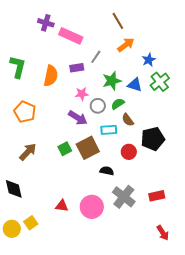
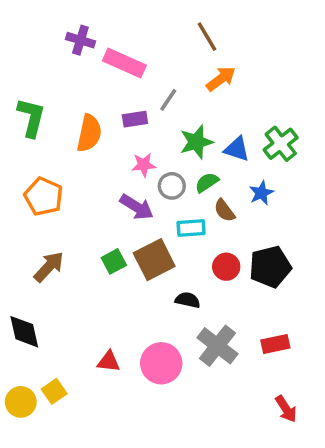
blue star: (149, 60) -> (261, 193), moved
black pentagon: (153, 139) -> (270, 267), moved

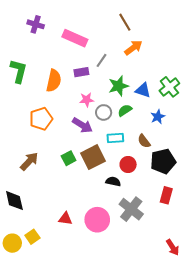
purple cross: (80, 40) -> (36, 24), moved
orange pentagon: (44, 196) -> (41, 119), moved, turned 30
brown semicircle: (224, 210) -> (144, 141), moved
red circle: (226, 267) -> (128, 165), moved
red rectangle: (275, 344) -> (166, 195), moved, turned -63

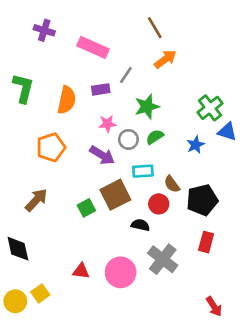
blue triangle: (143, 90) -> (227, 132), moved
brown semicircle: (144, 141) -> (172, 184), moved
green square: (69, 158) -> (86, 208), moved

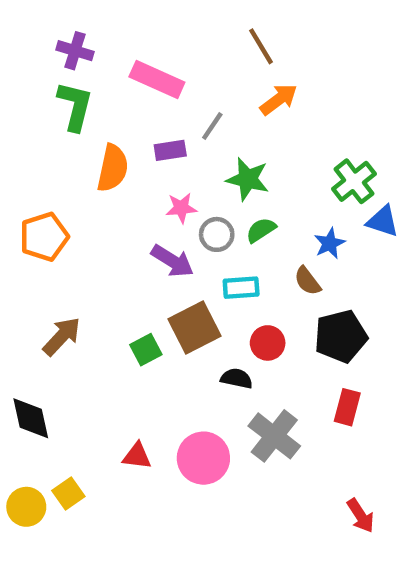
green L-shape: (23, 88) -> (75, 106), moved
green star: (147, 107) -> (248, 179), turned 30
orange pentagon: (51, 147) -> (44, 237), moved
brown semicircle: (172, 184) -> (307, 281), moved

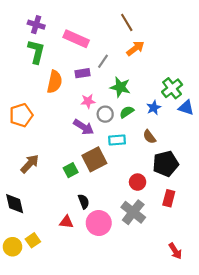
blue star: (330, 243) -> (154, 108), moved
red circle: (268, 343) -> (138, 182), moved
black semicircle: (237, 378) -> (84, 201), moved, turned 56

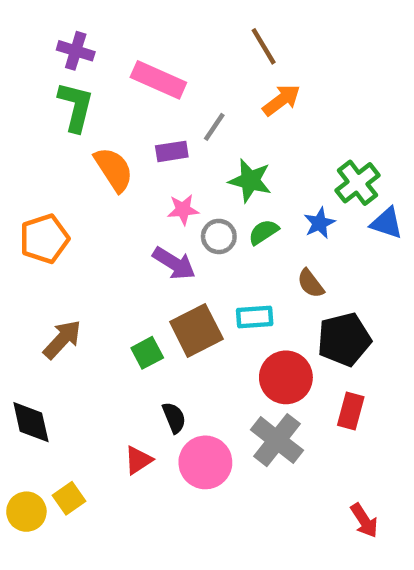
orange semicircle: (55, 82) -> (114, 169), turned -45
cyan rectangle: (117, 140) -> (255, 317), moved
red circle: (138, 182) -> (286, 377), size x1.5
red triangle: (66, 222) -> (138, 460), turned -40

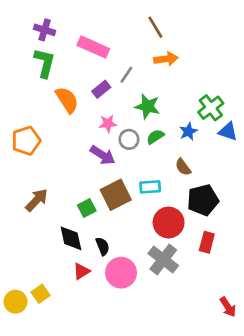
orange arrow: (281, 100) -> (166, 59), turned 30
purple rectangle: (172, 151) -> (101, 89), turned -30
black diamond: (31, 422) -> (71, 238), moved
red arrow: (364, 521) -> (228, 307), moved

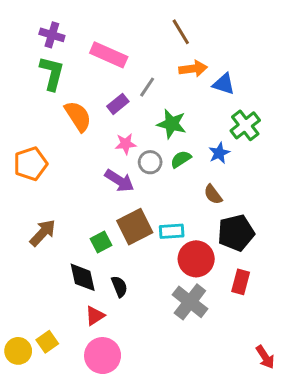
blue triangle: (228, 131) -> (224, 84), moved
cyan rectangle: (150, 187) -> (172, 231), moved
pink circle: (121, 273) -> (103, 356), moved

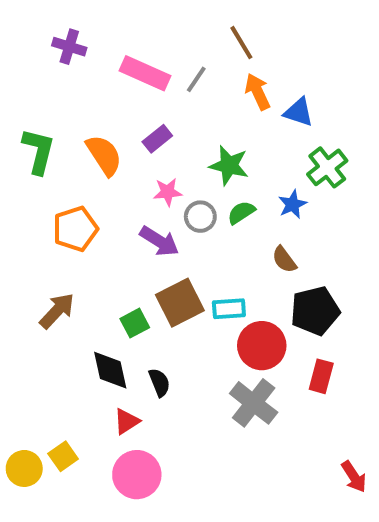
orange arrow: (193, 69) -> (258, 92), turned -108
green L-shape: (52, 73) -> (39, 151), moved
gray line: (147, 87) -> (196, 79), moved
orange pentagon: (30, 164) -> (75, 229), moved

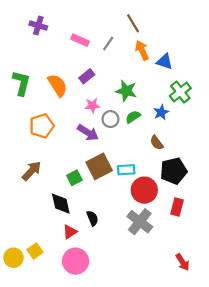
pink rectangle: (145, 73) -> (80, 40), size x0.7
black semicircle: (159, 382) -> (92, 218), moved
red arrow: (354, 477) -> (183, 262), moved

